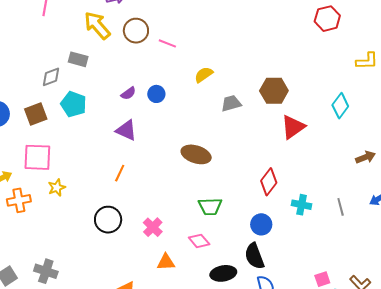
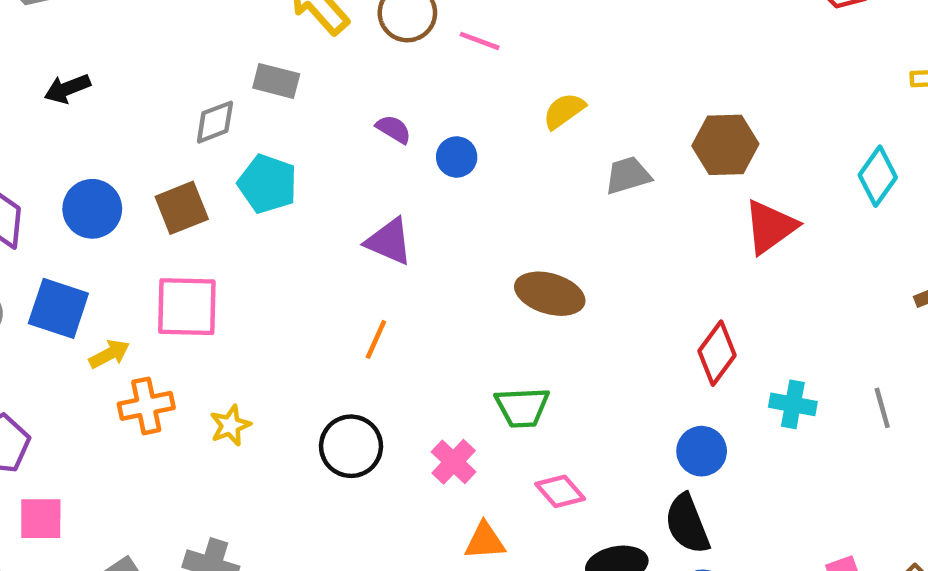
purple semicircle: (128, 93) -> (394, 129), moved, turned -112
yellow star: (57, 188) -> (230, 425), moved
green trapezoid: (210, 206) -> (522, 407), moved

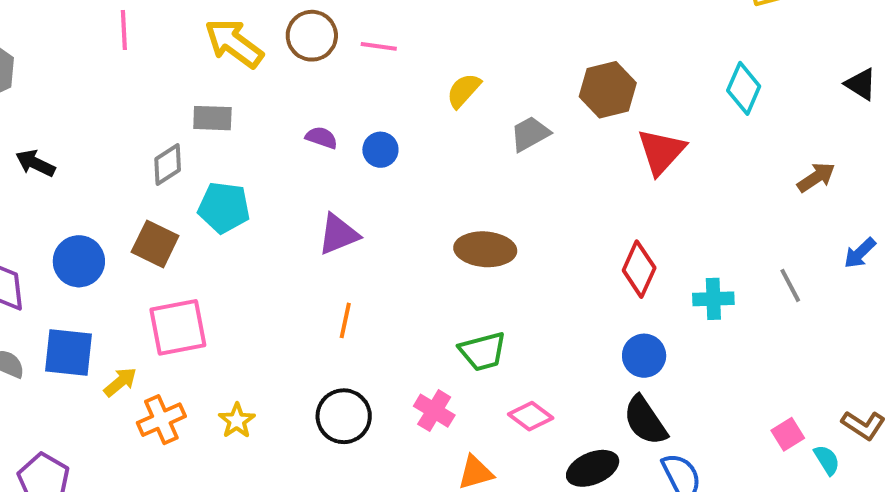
black arrow: (67, 89) -> (35, 163), turned 60
brown square: (182, 208) -> (155, 244), turned -30
purple triangle: (389, 241) -> (338, 234), turned -33

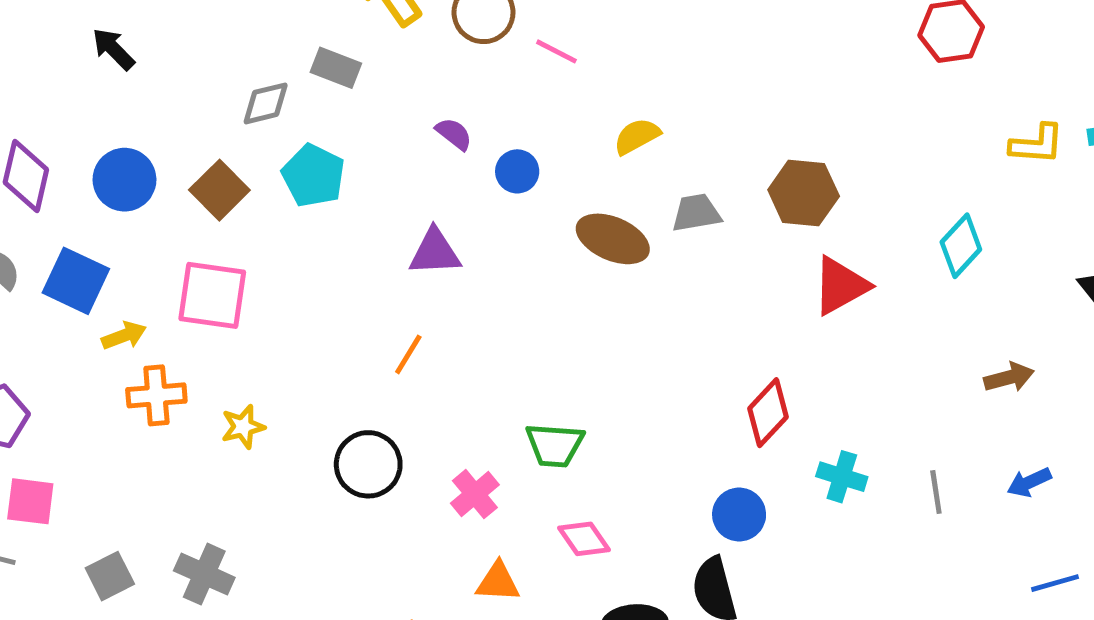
brown ellipse: (485, 249) -> (613, 239), moved

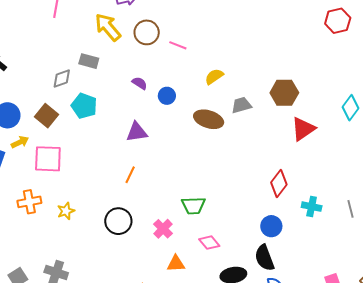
yellow arrow: (124, 336) -> (20, 142), moved

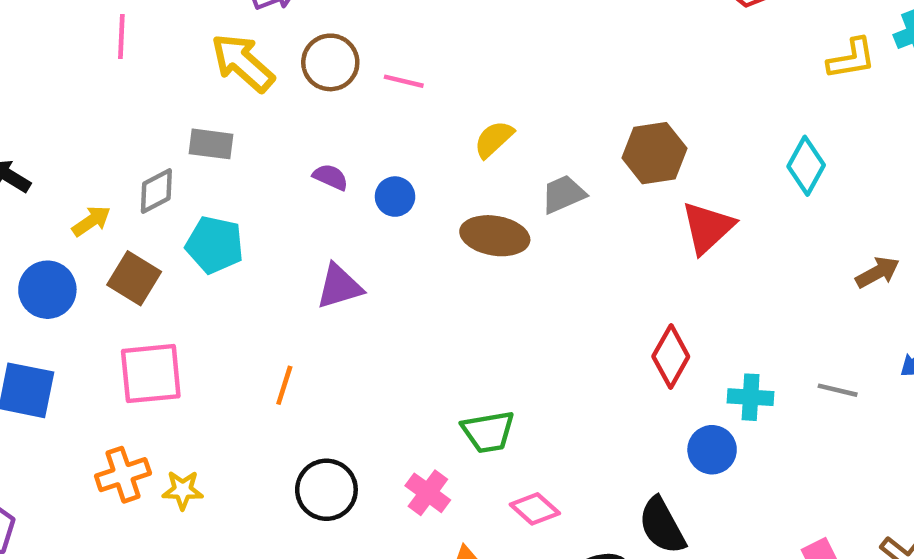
yellow arrow: (20, 142) -> (91, 221), moved
orange line: (130, 175) -> (284, 385), moved
gray line: (351, 209) -> (838, 390), turned -54
yellow star: (66, 211) -> (183, 490), moved, turned 30
blue circle: (271, 226) -> (712, 450), moved

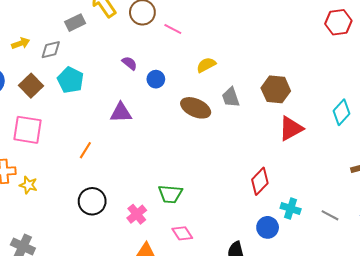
gray rectangle: (211, 144) -> (75, 23), moved, turned -48
gray trapezoid: (563, 194) -> (231, 97), turned -100
yellow arrow: (91, 221) -> (21, 43), moved

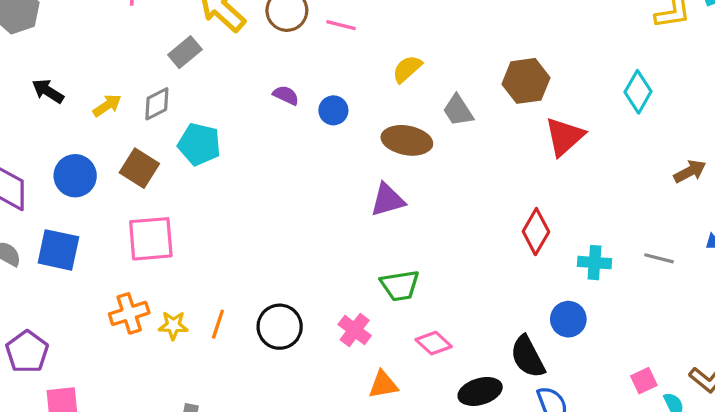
purple triangle: (121, 113) -> (388, 200), moved
orange line: (85, 150) -> (218, 324), moved
blue circle: (268, 227) -> (568, 319), moved

